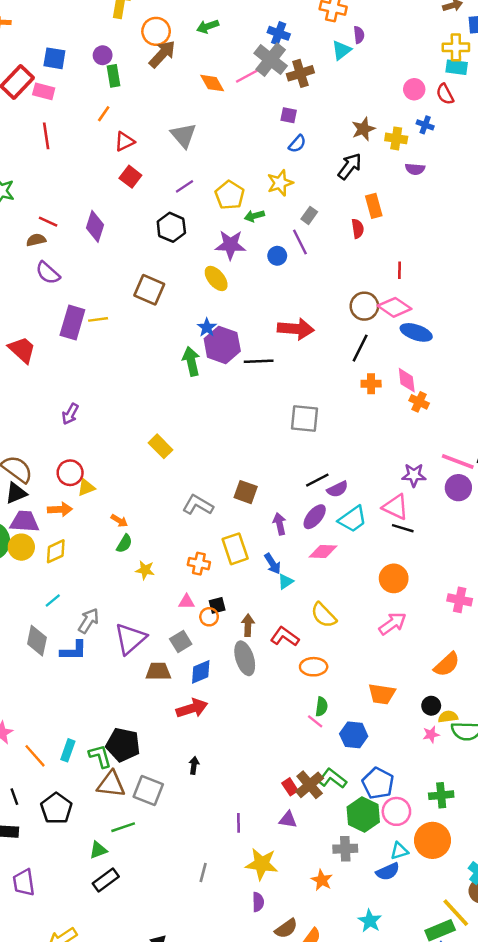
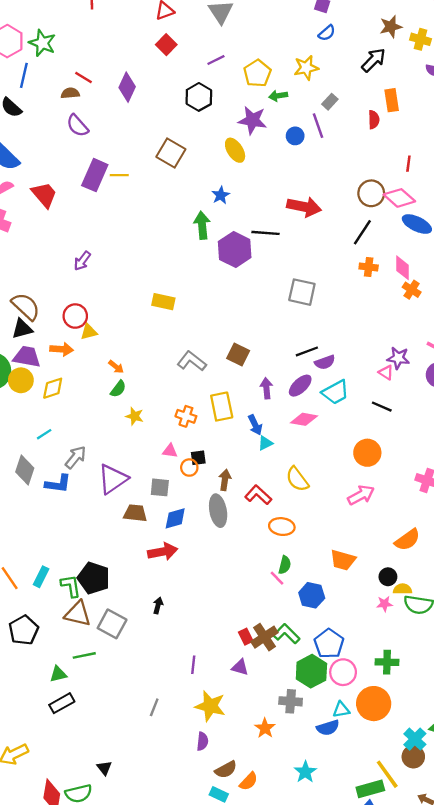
purple hexagon: (222, 345) -> (235, 249), moved
yellow rectangle: (161, 446) -> (163, 302), turned -40
pink triangle: (395, 507) -> (386, 373), moved, size x0.6
gray square: (181, 642) -> (160, 487), turned 30

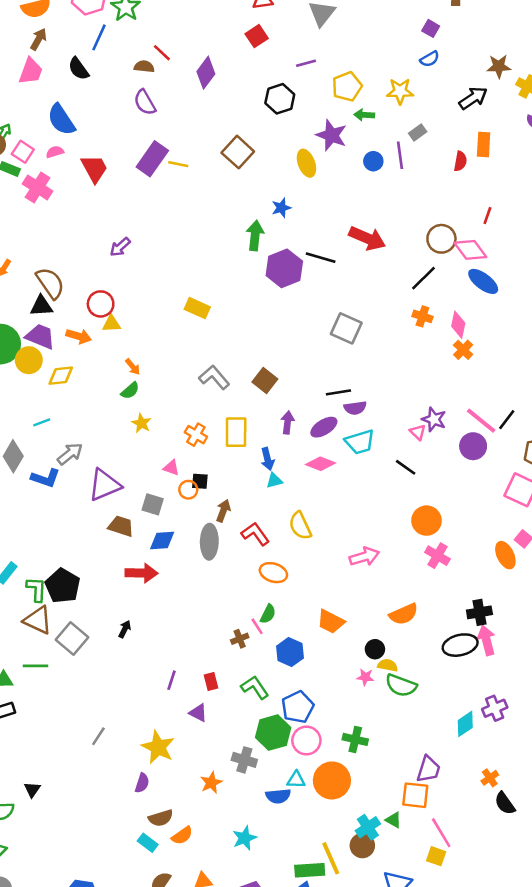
orange circle: (367, 453) -> (426, 521), moved
brown cross: (264, 637) -> (240, 639), moved, size x0.6
purple line: (193, 665) -> (172, 680), moved

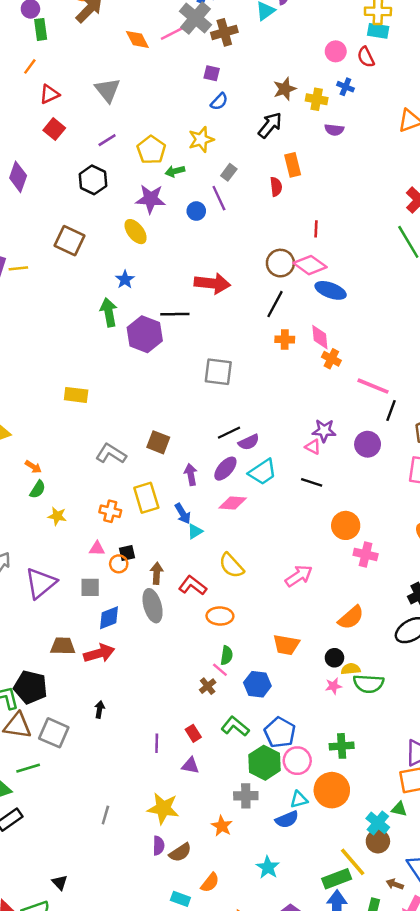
pink line: (481, 421) -> (373, 386), moved
brown trapezoid: (121, 526) -> (63, 646), moved
brown semicircle: (161, 818) -> (180, 852), moved

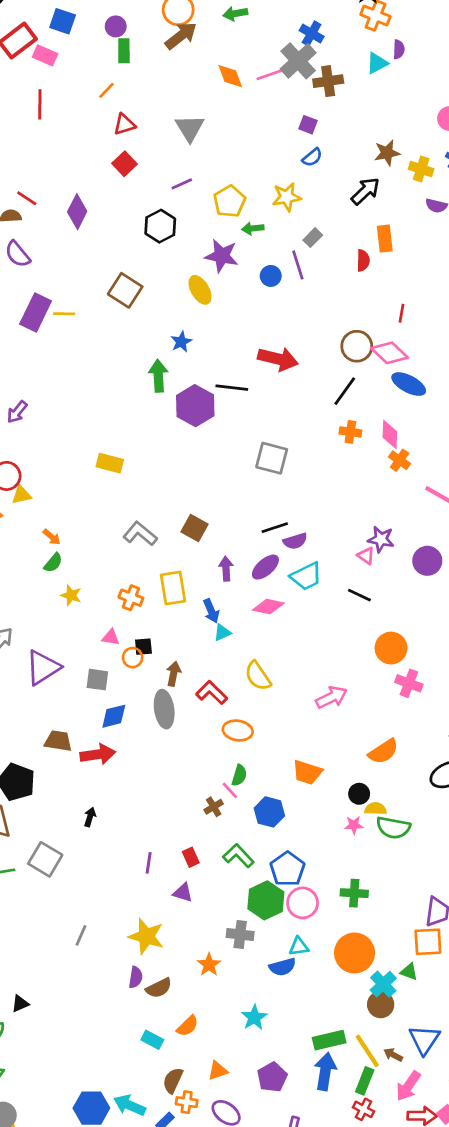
gray square: (54, 733) -> (45, 859), moved
orange circle: (332, 790) -> (355, 953), moved
yellow line: (353, 862) -> (367, 1051), moved
black triangle: (60, 882) -> (20, 1004), turned 42

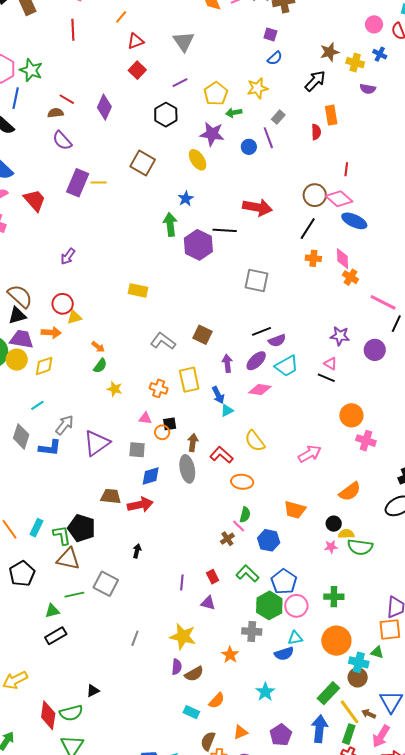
pink triangle: (366, 556) -> (330, 363), moved
cyan cross: (383, 984) -> (359, 662), turned -30
green rectangle: (329, 1040) -> (328, 693), moved, turned -30

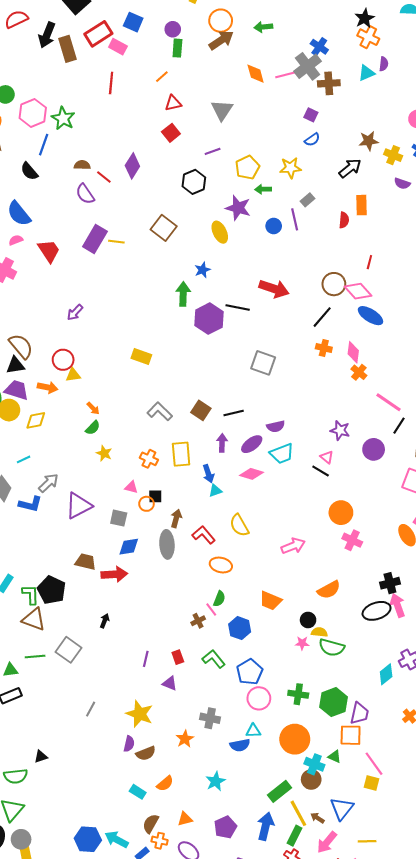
red line: (67, 99) -> (104, 177), moved
black line: (261, 331) -> (234, 413), moved
green hexagon: (269, 605) -> (334, 702), moved

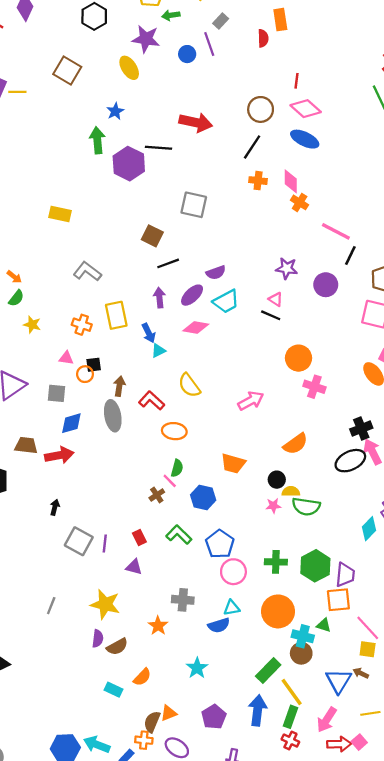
pink diamond: (358, 291) -> (306, 109), moved
brown square: (201, 410) -> (152, 236), moved
gray square: (68, 650) -> (79, 541), moved
brown arrow: (317, 818) -> (361, 673), moved
brown semicircle: (151, 824) -> (152, 722), moved

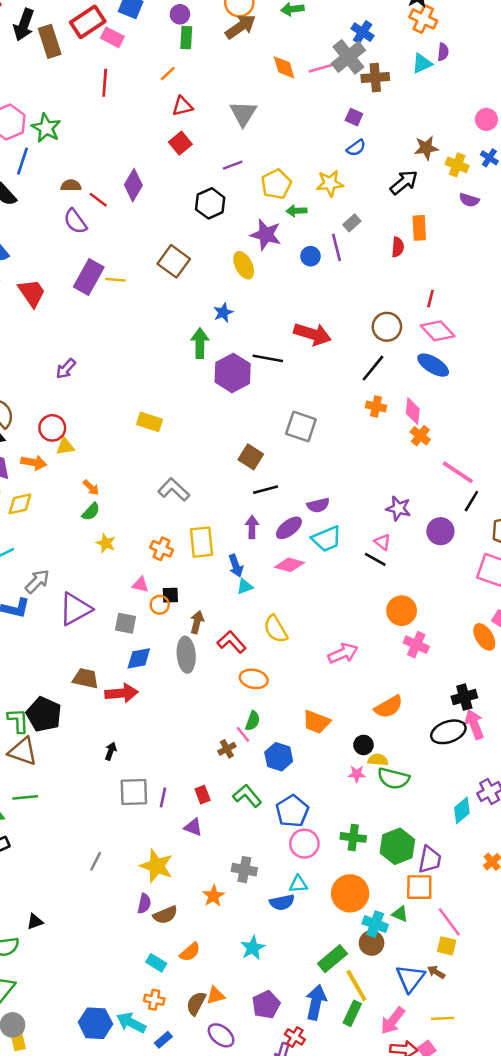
gray square: (79, 541) -> (134, 792), turned -36
orange cross: (144, 740) -> (154, 1000), moved
red cross: (290, 741) -> (295, 1037), moved

